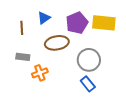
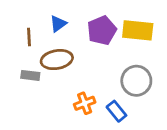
brown ellipse: (57, 43) -> (57, 60), moved
gray circle: (89, 60) -> (136, 81), moved
orange cross: (40, 73) -> (85, 103), moved

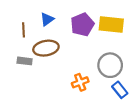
orange cross: (85, 103) -> (80, 82), moved
blue rectangle: (116, 111) -> (120, 90), moved

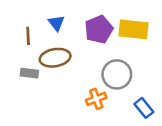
blue triangle: (47, 19) -> (56, 23), turned -32
gray circle: (110, 65) -> (117, 74), moved

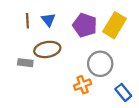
purple pentagon: (99, 29) -> (85, 25), turned -30
yellow rectangle: (134, 29) -> (114, 25), turned -65
brown line: (28, 36) -> (27, 21), moved

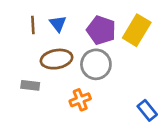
gray rectangle: (25, 63) -> (30, 85), moved
gray circle: (100, 64) -> (96, 64), moved
orange cross: (83, 85) -> (80, 100), moved

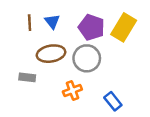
blue rectangle: (147, 110) -> (113, 101), moved

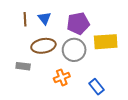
purple pentagon: (91, 27) -> (78, 23), turned -30
yellow rectangle: (124, 27) -> (106, 42), moved, turned 55

